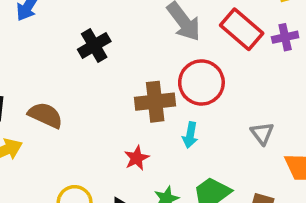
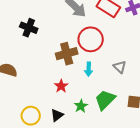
black cross: (94, 45) -> (29, 28), turned -30
gray triangle: (262, 133) -> (120, 67), moved

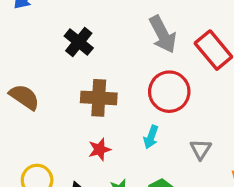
brown cross: (67, 54) -> (99, 98), moved

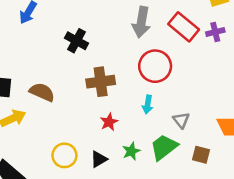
gray arrow: (163, 34) -> (141, 22), turned 48
gray triangle: (201, 149) -> (181, 120), moved

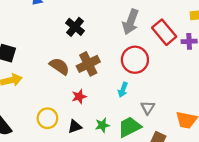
brown cross: (101, 82) -> (88, 64), turned -30
brown semicircle: (42, 92) -> (59, 66), moved
red star: (109, 122) -> (79, 97), moved

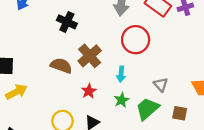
cyan arrow: (123, 90) -> (121, 74), moved
green star: (102, 125) -> (121, 100), moved

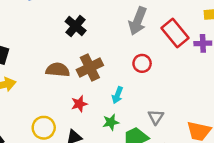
red circle: (136, 40) -> (142, 63), size x0.6
brown semicircle: (61, 66) -> (58, 70), turned -30

